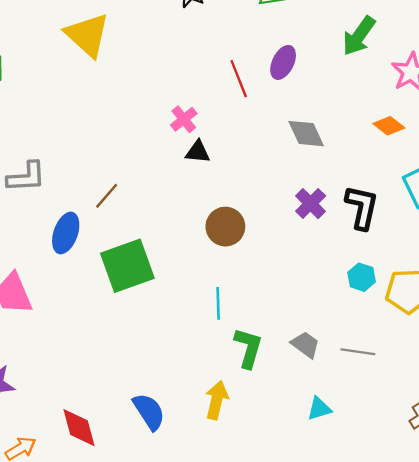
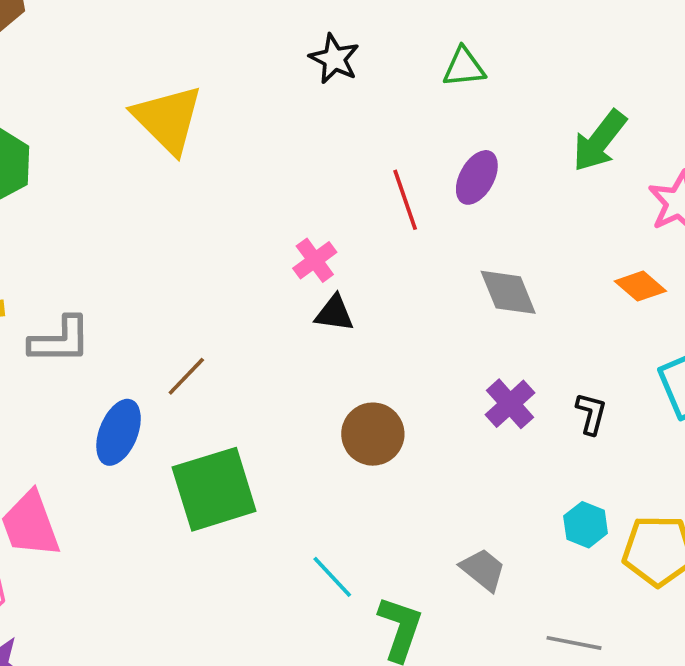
black L-shape: (362, 207) -> (591, 414), size x0.6
cyan line: (218, 303) -> (332, 577), moved, turned -44
gray trapezoid: (305, 345) -> (483, 570), moved

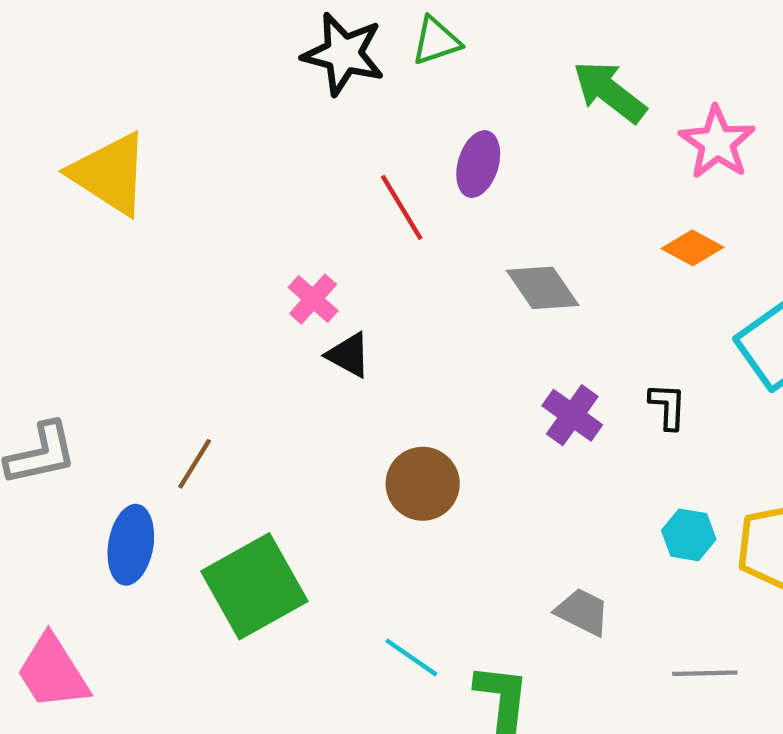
black star: (334, 59) -> (343, 54), moved, size x1.4
green arrow: (599, 141) -> (610, 92), turned 102
black triangle: (334, 313) -> (349, 355), turned 33

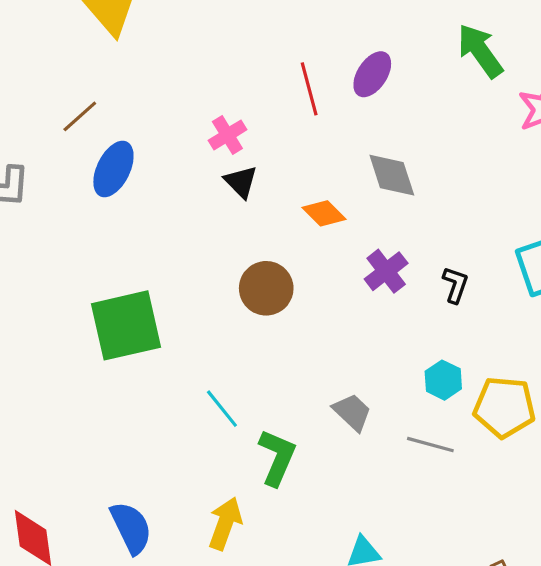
orange diamond: (692, 248) -> (324, 213), moved
brown line: (195, 464) -> (80, 116), moved
blue ellipse: (131, 545) -> (113, 169), moved
gray line: (705, 673) -> (430, 445), moved

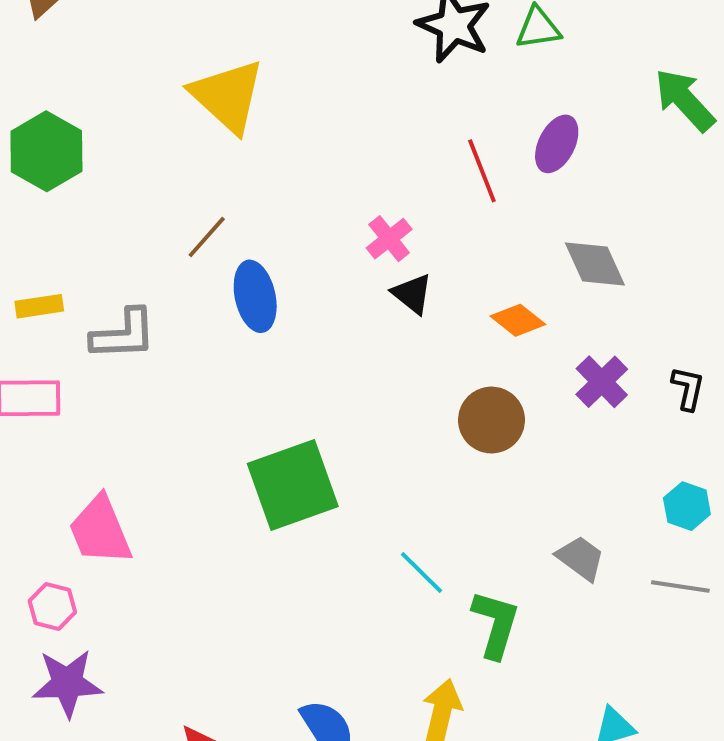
blue ellipse: (113, 169) -> (255, 296), turned -32
brown circle: (266, 288) -> (491, 420), moved

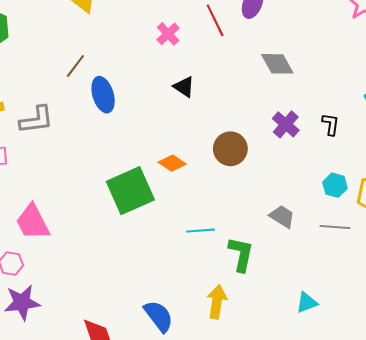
pink cross: (389, 239) -> (168, 34), moved
orange diamond: (518, 320) -> (172, 163), moved
cyan line: (421, 572) -> (201, 231), turned -44

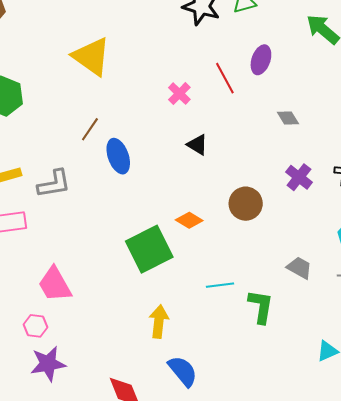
gray diamond: (277, 64) -> (288, 118), size x0.7
yellow arrow: (217, 302) -> (159, 322), moved

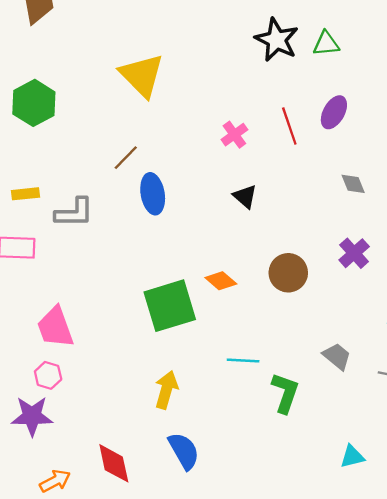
pink hexagon: (35, 326) -> (48, 375), moved

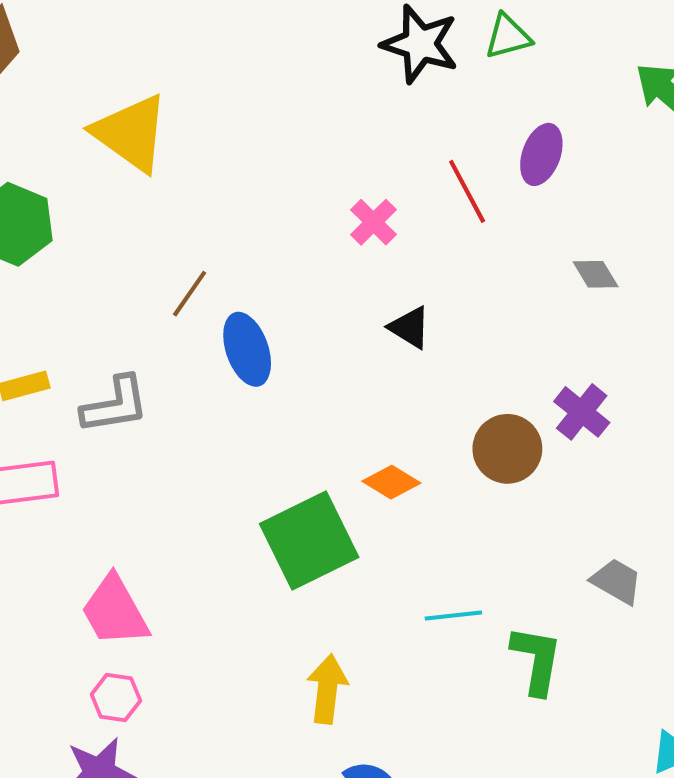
yellow triangle: (142, 75) -> (131, 133), moved
purple cross: (354, 253) -> (582, 412), moved

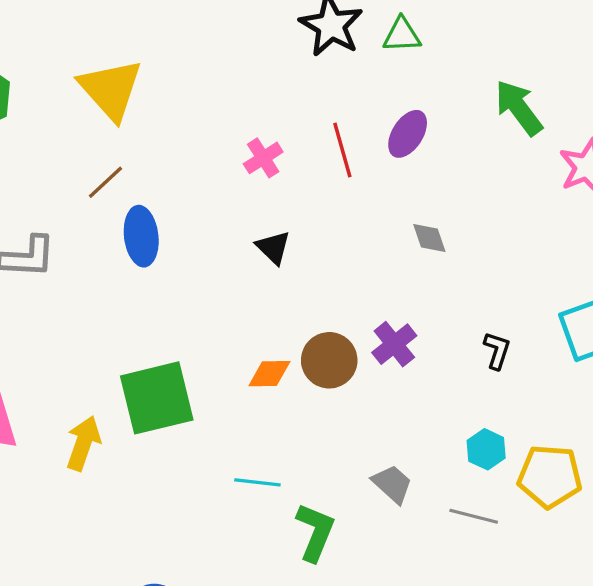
yellow triangle: (131, 133) -> (111, 89), moved
orange diamond: (391, 482) -> (269, 374), moved, turned -45
yellow arrow: (327, 689) -> (83, 443), moved

